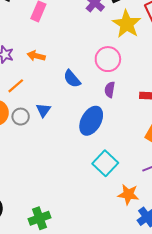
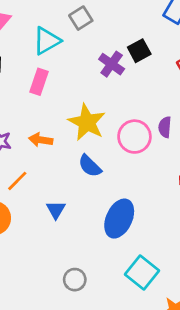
yellow star: (127, 24) -> (87, 122), moved
purple semicircle: (110, 90) -> (165, 127), moved
gray circle: (21, 117) -> (75, 280), moved

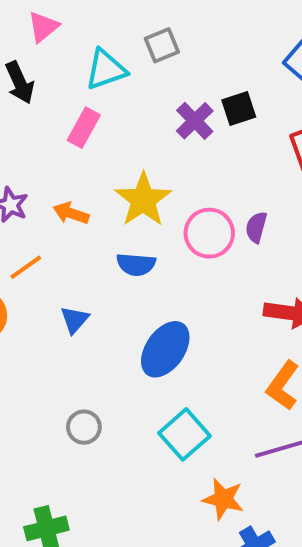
blue semicircle: (90, 166) -> (136, 264), turned -50

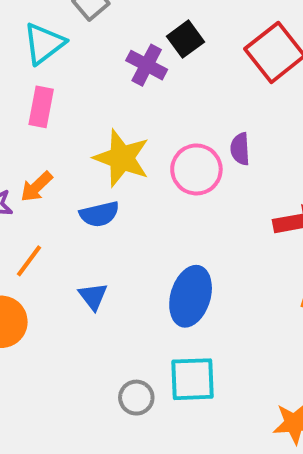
orange arrow: (71, 213) -> (37, 187), moved, turned -44
blue semicircle: (136, 264) -> (99, 214), moved
cyan square: (184, 434) -> (193, 379), moved, turned -33

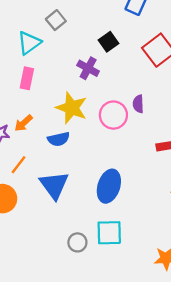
purple cross: (147, 65) -> (88, 68), moved
blue triangle: (93, 296) -> (54, 185), size x1.8

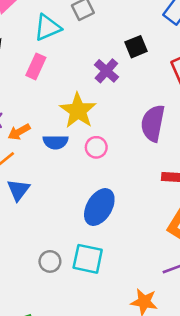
purple semicircle: (138, 104) -> (153, 123), size x1.8
pink circle: (113, 115) -> (96, 147), moved, size x0.7
orange arrow: (23, 123) -> (19, 132), moved
blue triangle: (54, 185) -> (18, 190), moved, size x0.7

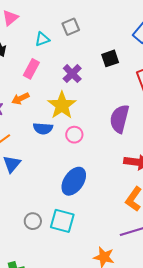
cyan triangle: (48, 28) -> (42, 39), size x0.7
purple cross: (106, 71) -> (72, 74), moved
orange arrow: (19, 132) -> (20, 98), moved

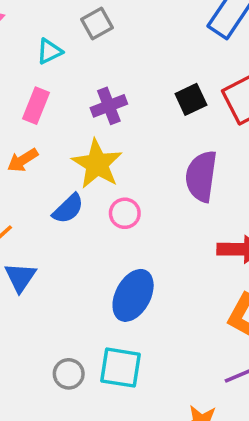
black square: (110, 58) -> (191, 99), moved
purple cross: (72, 74) -> (109, 106), turned 30
blue semicircle: (43, 129) -> (68, 209), turned -42

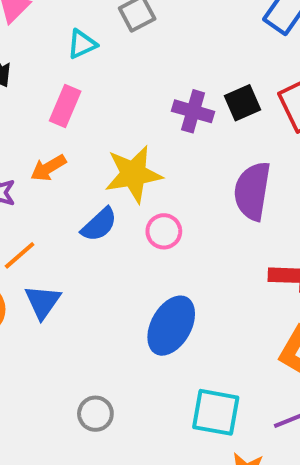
purple cross: (109, 106) -> (193, 111), moved, turned 36
yellow star: (97, 164) -> (133, 174), turned 30
cyan square: (121, 368) -> (216, 412), moved

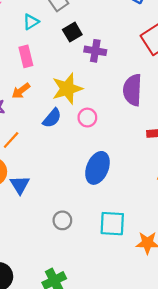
black square: (243, 103) -> (72, 32), moved
pink rectangle: (65, 106) -> (26, 56), turned -30
blue triangle: (43, 302) -> (20, 185), moved
cyan square: (216, 412) -> (112, 224), moved

